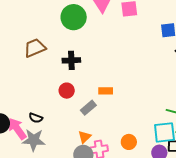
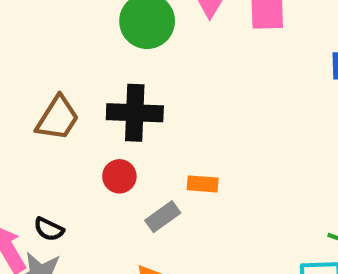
brown trapezoid: (35, 48) -> (58, 118), moved, turned 140
black cross: (71, 60) -> (135, 113), size x1.4

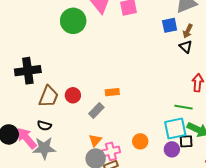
black cross: (135, 113) -> (28, 71), moved
brown trapezoid: (58, 118) -> (49, 97), moved

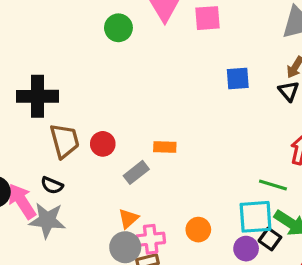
green circle: (73, 21) -> (118, 28), size x0.7
blue square: (170, 25) -> (238, 78), moved
brown trapezoid: (49, 97) -> (65, 141), turned -45
black square: (186, 141) -> (270, 239), turned 32

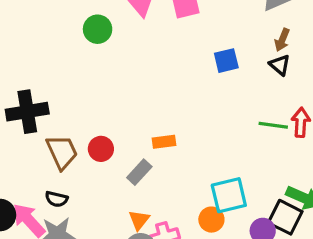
green line: (273, 185) -> (273, 125), moved
cyan square: (256, 217) -> (229, 195), moved
black square: (270, 239) -> (285, 217), size x1.5

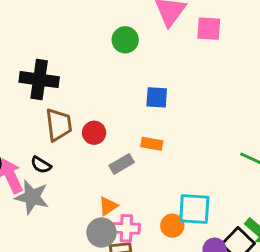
green circle: (98, 29) -> (125, 40), moved
blue square: (226, 61) -> (157, 97), moved

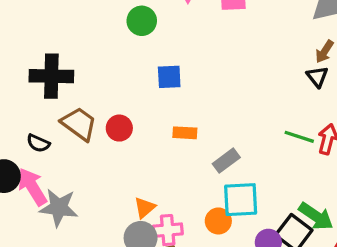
blue square: (157, 97) -> (169, 77), moved
brown trapezoid: (59, 125) -> (79, 124), turned -40
gray rectangle: (122, 164) -> (226, 161), moved
black semicircle: (41, 165) -> (38, 143), moved

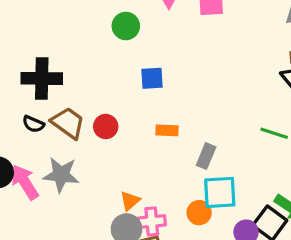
black semicircle: (38, 143) -> (33, 124), moved
gray rectangle: (226, 161) -> (206, 156), turned -30
gray star: (59, 208) -> (61, 175), moved

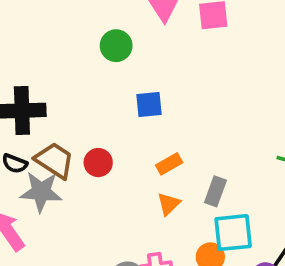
orange rectangle: (167, 130) -> (169, 164), turned -30
gray star: (61, 175) -> (41, 192), moved
orange triangle: (130, 201) -> (169, 204), moved

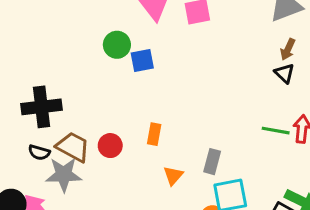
blue square: (149, 105) -> (142, 60), moved
orange rectangle: (169, 164) -> (154, 134), moved, turned -45

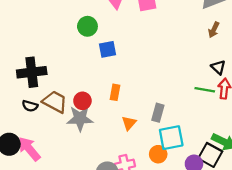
blue square: (142, 60) -> (108, 49), moved
black triangle: (284, 73) -> (218, 67), moved
gray star: (64, 175) -> (80, 118), moved

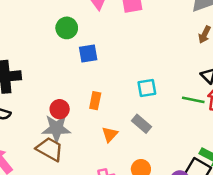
brown trapezoid: (55, 102) -> (50, 149), moved
gray rectangle: (158, 113) -> (142, 124), turned -66
cyan square: (171, 138) -> (147, 88), moved, size x0.7

